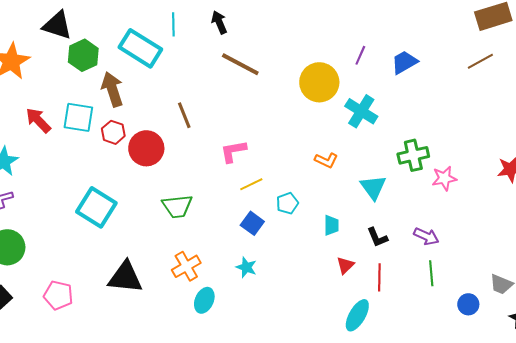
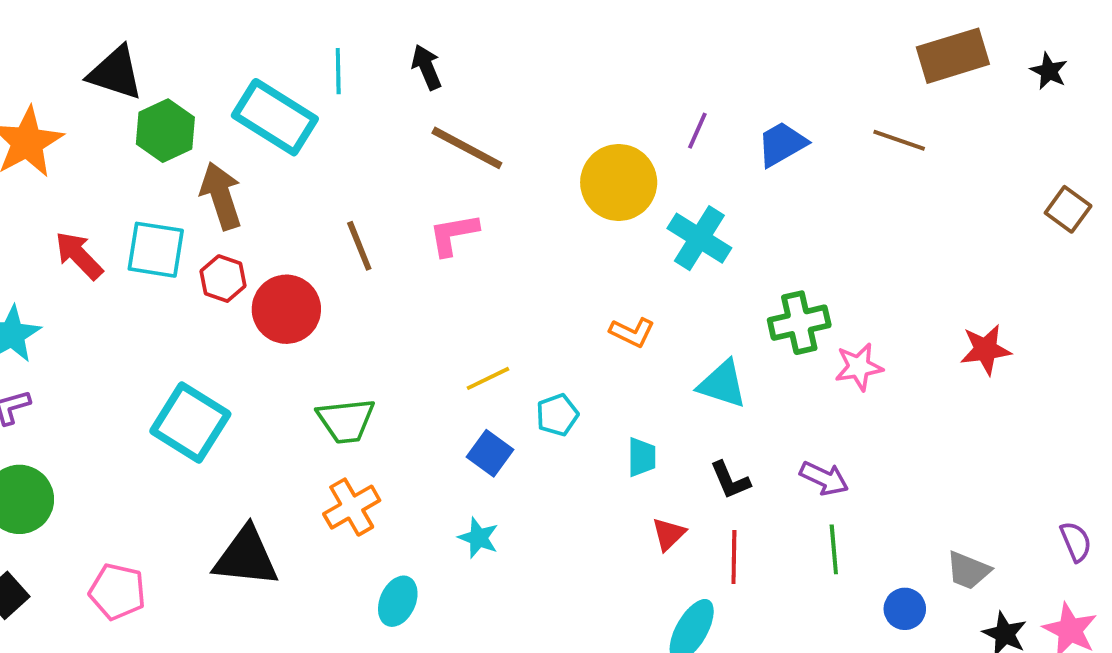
brown line: (480, 61) -> (899, 140), moved, turned 48
pink L-shape: (233, 151) -> (453, 234), moved
cyan triangle: (373, 187) -> (722, 384), turned -36
orange cross: (186, 266) -> (352, 507), moved

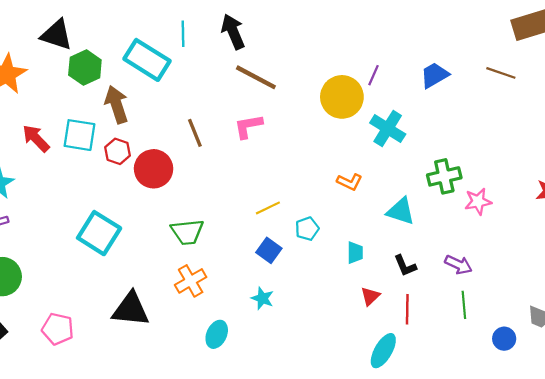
black arrow: (427, 67) -> (233, 32), size x1.4
purple line: (697, 131) -> (373, 75), moved

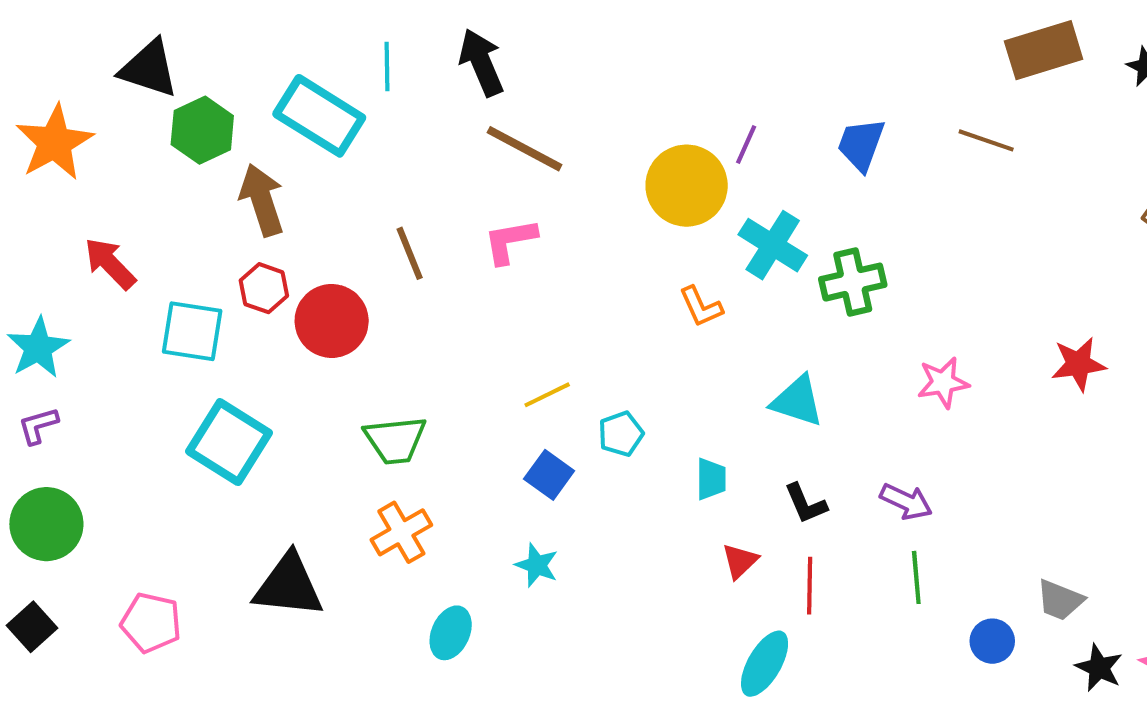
blue trapezoid: (434, 75) -> (861, 145), turned -40
cyan square: (79, 135) -> (192, 331), moved
green cross: (444, 176) -> (853, 282), moved
orange L-shape: (350, 182) -> (701, 307), moved, turned 40

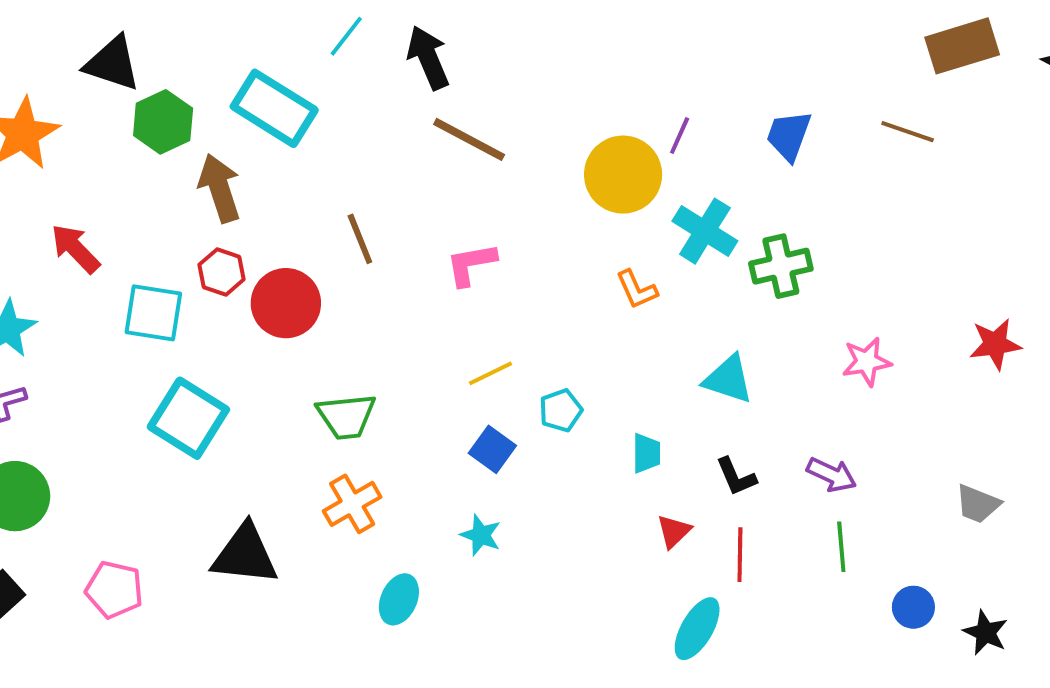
cyan line: (387, 67) -> (346, 36), moved, turned 39
pink L-shape: (510, 241) -> (471, 264), moved
gray trapezoid: (1060, 600) -> (978, 504), moved
black star: (1099, 668) -> (986, 633), moved

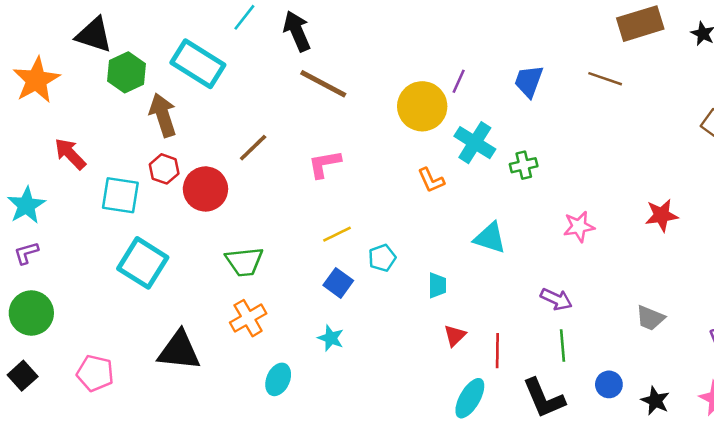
brown line: (360, 239) -> (253, 148), turned 68
green cross: (781, 266) -> (524, 165), size x0.7
black L-shape: (736, 477) -> (544, 398), moved, size x1.6

